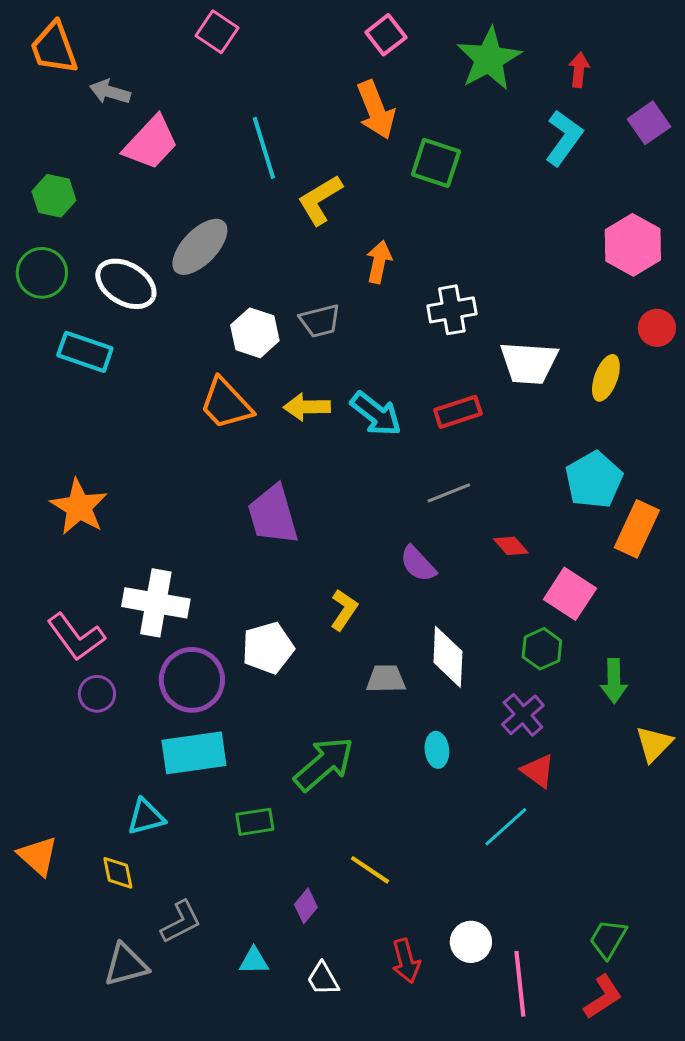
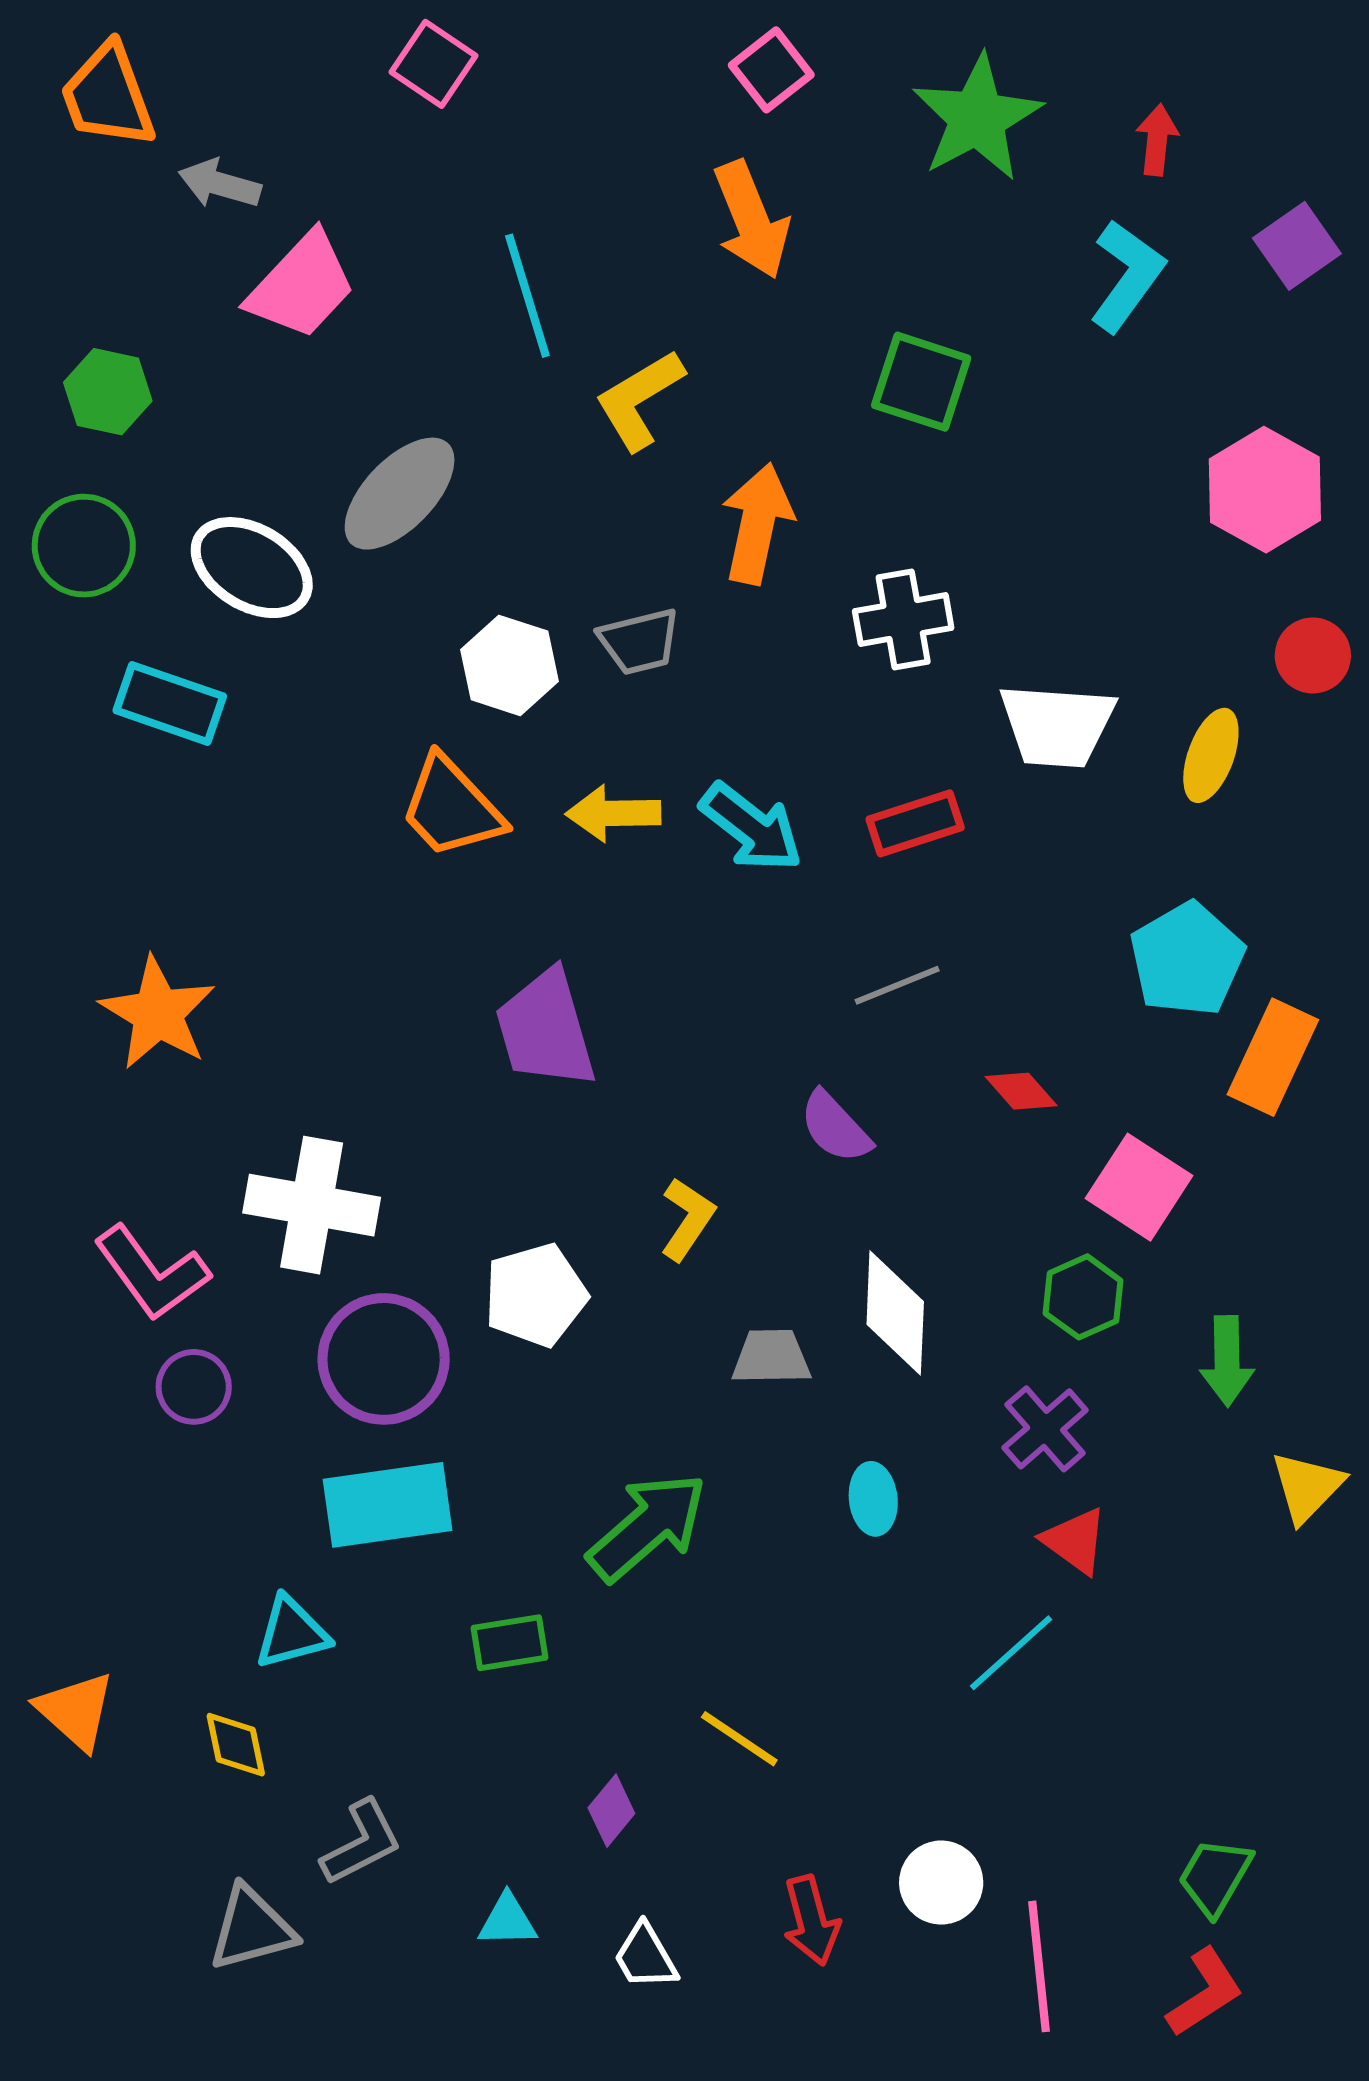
green square: (436, 163) -> (921, 382), moved
orange arrow: (379, 262) -> (757, 524), size x1.4

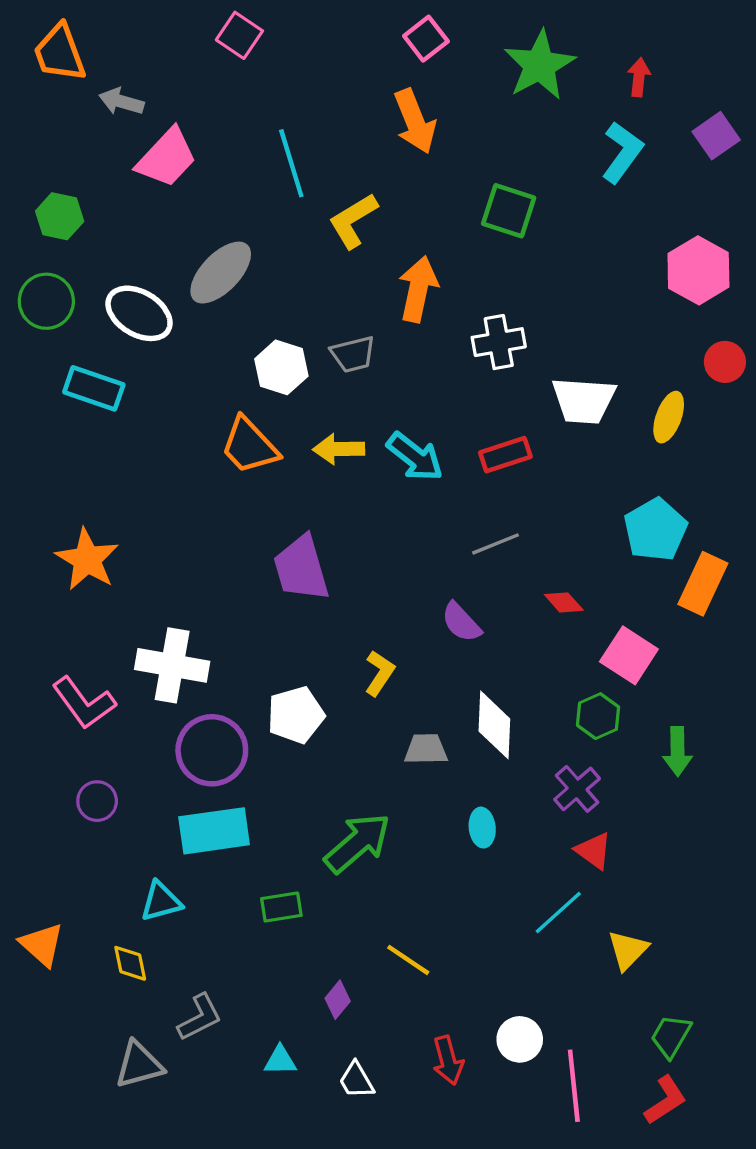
purple circle: (194, 1387) -> (97, 801), moved
yellow triangle: (1307, 1487) -> (628, 950), moved

